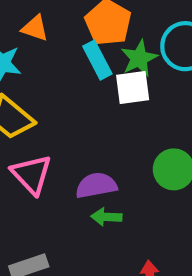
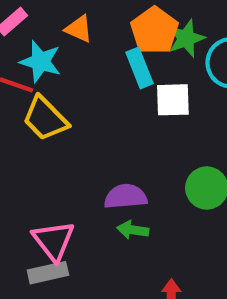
green star: (139, 58) -> (186, 38), moved
pink triangle: (32, 174) -> (54, 241), moved

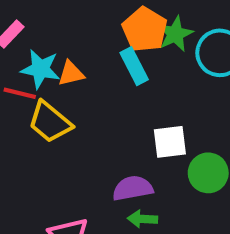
orange triangle: (79, 29) -> (71, 73), moved, turned -32
white square: (173, 100) -> (170, 142), moved

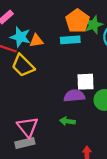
cyan rectangle: (134, 66) -> (70, 40), turned -72
purple semicircle: (133, 188) -> (74, 96), moved

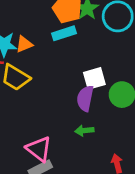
purple semicircle: (74, 96) -> (85, 98), turned -60

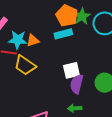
white square: (94, 78) -> (71, 70), moved

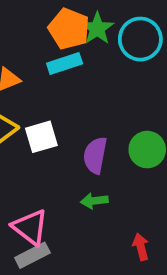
white square: (71, 70) -> (41, 137), moved

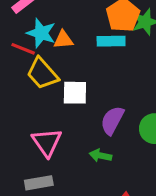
pink triangle: (30, 227) -> (47, 142), moved

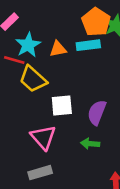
cyan star: (41, 33) -> (28, 45), turned 30
orange triangle: (63, 40) -> (58, 49), moved
white square: (75, 93) -> (62, 106), moved

